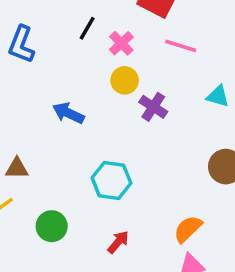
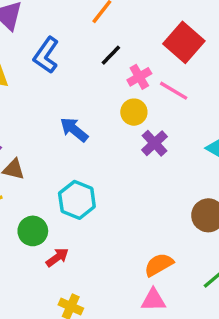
pink line: (181, 46) -> (174, 91), moved
cyan hexagon: (112, 180) -> (77, 200), moved
red arrow: (118, 242) -> (57, 257), moved

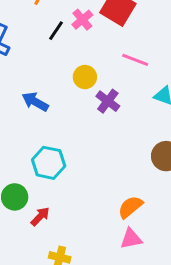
pink cross: (139, 77) -> (82, 20), moved
pink line: (174, 91) -> (135, 60), moved

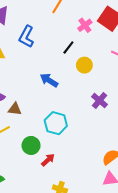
black line: (56, 31) -> (68, 48), moved
purple cross: (108, 101) -> (100, 101), moved

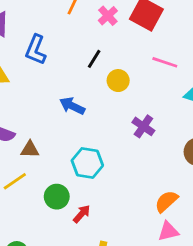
pink cross: (85, 25) -> (108, 16), moved

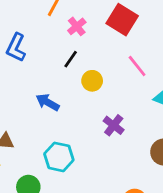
pink cross: (108, 16) -> (77, 26), moved
pink line: (165, 62) -> (137, 66), turned 30

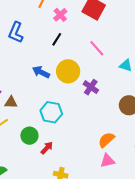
pink line: (137, 66) -> (97, 48), moved
yellow circle: (92, 81) -> (68, 71), moved, size x1.5

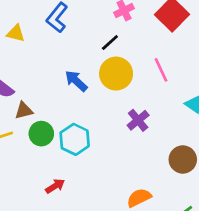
yellow circle: (68, 71) -> (116, 74), moved
brown triangle: (11, 102) -> (24, 111), turned -32
green circle: (29, 136) -> (41, 134), moved

